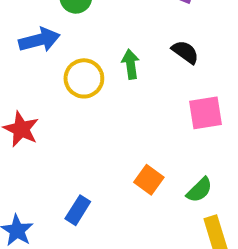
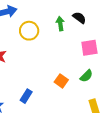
green arrow: (131, 64) -> (60, 24), moved
green semicircle: (199, 190) -> (86, 76), moved

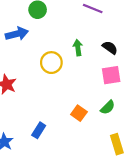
black semicircle: (79, 18) -> (110, 48), moved
yellow circle: (29, 31) -> (51, 63), moved

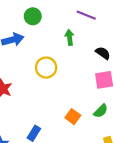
green arrow: (78, 48) -> (70, 37), moved

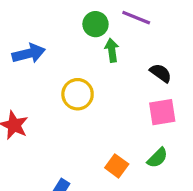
green circle: (33, 16) -> (95, 24), moved

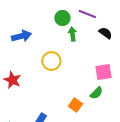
black semicircle: (161, 73) -> (105, 33), moved
green semicircle: (157, 158) -> (96, 93), moved

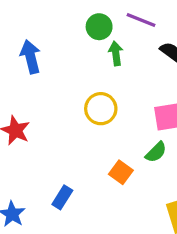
blue arrow: (21, 36) -> (31, 57), turned -90
yellow circle: (51, 61) -> (101, 109), moved

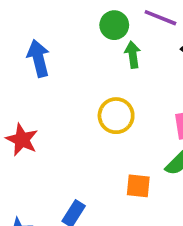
orange square: (121, 172) -> (138, 186), turned -30

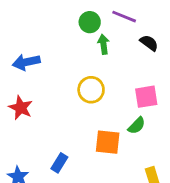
blue arrow: (39, 58) -> (26, 62), moved, turned -88
orange square: (138, 186) -> (108, 142), size x1.4

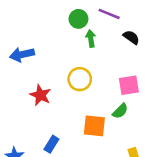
red star: (21, 108) -> (40, 95), moved

